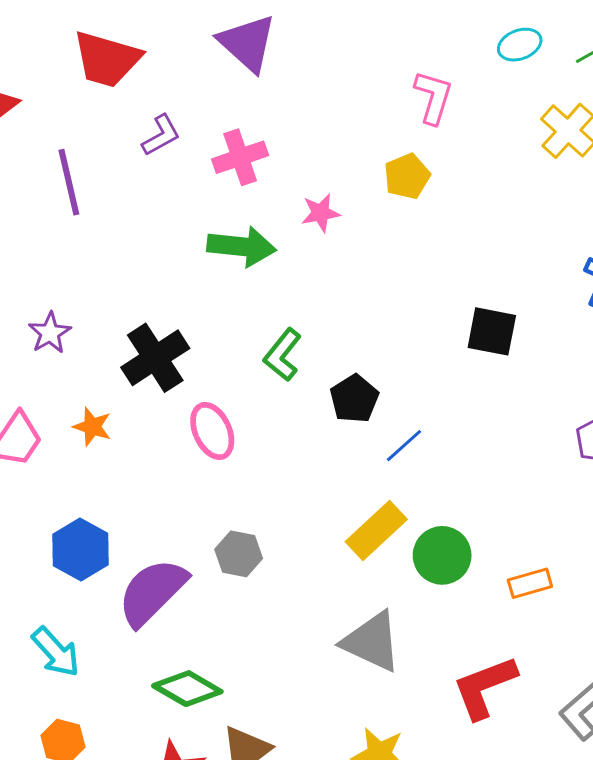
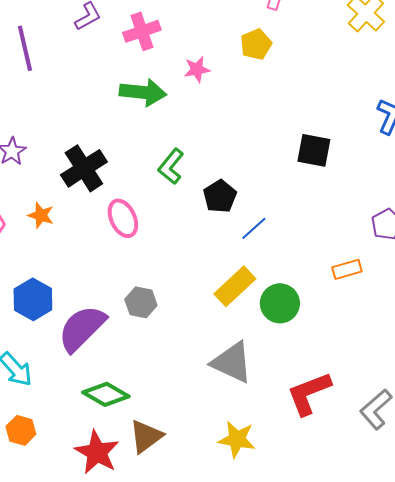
orange rectangle: (530, 583) -> (347, 269), moved

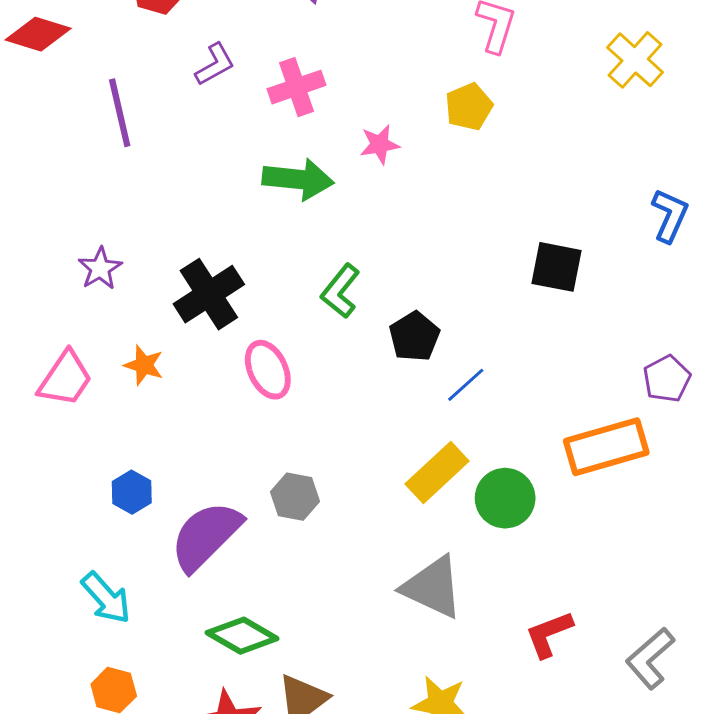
orange rectangle: (347, 269) -> (606, 447), size x1.8
blue hexagon: (33, 299) -> (132, 492), size x0.7
red L-shape: (309, 393) -> (549, 634), size x0.7

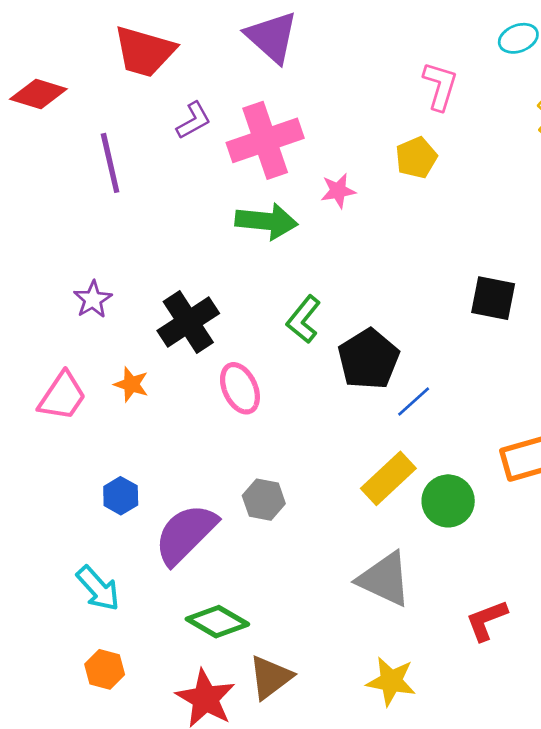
pink cross: (297, 87) -> (265, 140), size x1.5
black pentagon: (414, 336) -> (369, 359), size x1.4

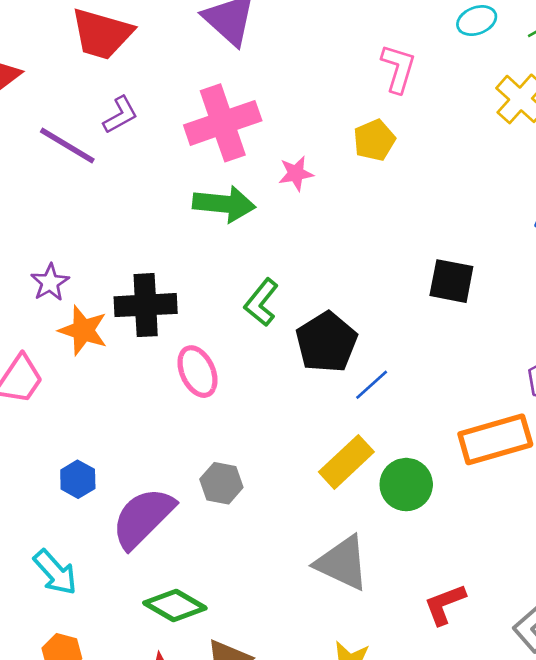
purple L-shape: (194, 120) -> (120, 115), moved
purple line: (110, 163) -> (67, 146), turned -46
black cross: (188, 322) -> (146, 305), turned 30
orange star: (131, 384) -> (83, 330), moved, size x1.4

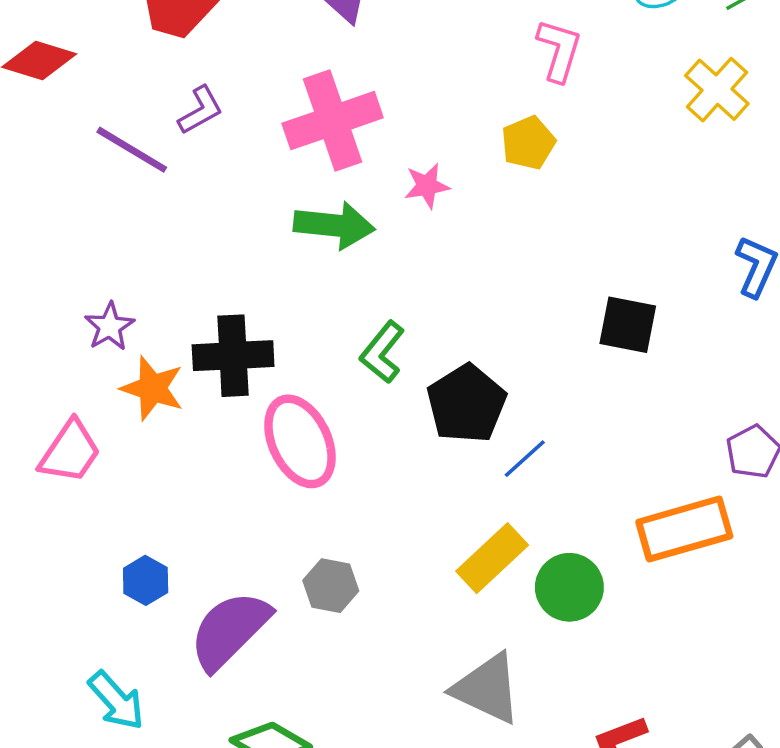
pink ellipse: (197, 372) -> (300, 441), size x1.4

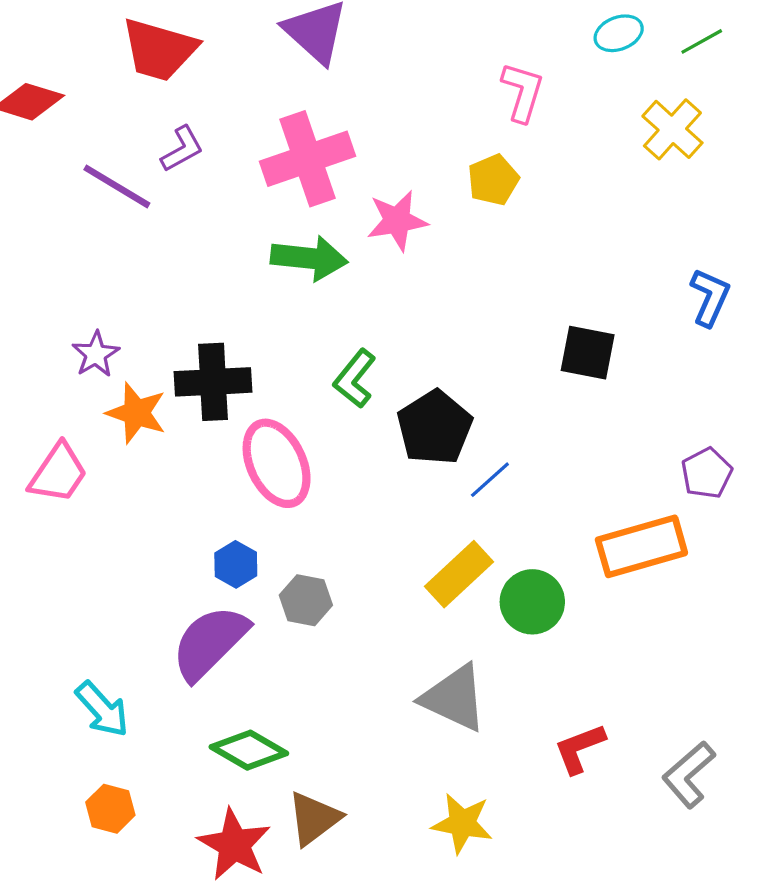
pink star: (427, 186) -> (397, 221), size x1.4
blue hexagon: (146, 580) -> (236, 564), moved

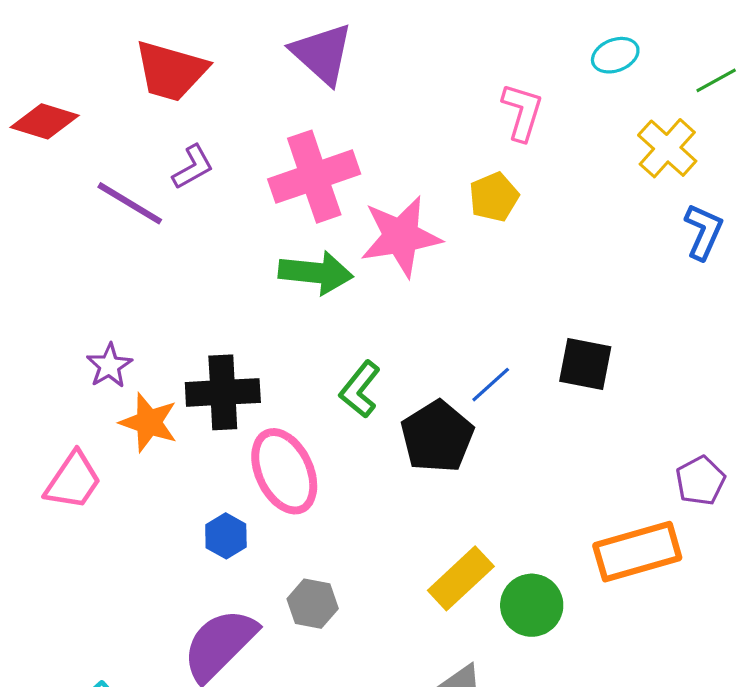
green line: (702, 41) -> (716, 80), moved
pink star: (397, 221) -> (401, 236), size x1.4
blue L-shape: (710, 297) -> (703, 232), moved
blue line: (490, 480) -> (491, 385), moved
blue hexagon: (236, 564) -> (226, 536), moved

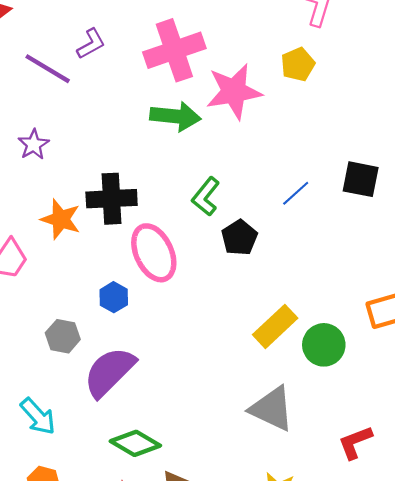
purple star: (109, 366) -> (34, 145), moved
black pentagon: (437, 437) -> (239, 238), moved, size x0.7
gray hexagon: (313, 604) -> (63, 336), moved

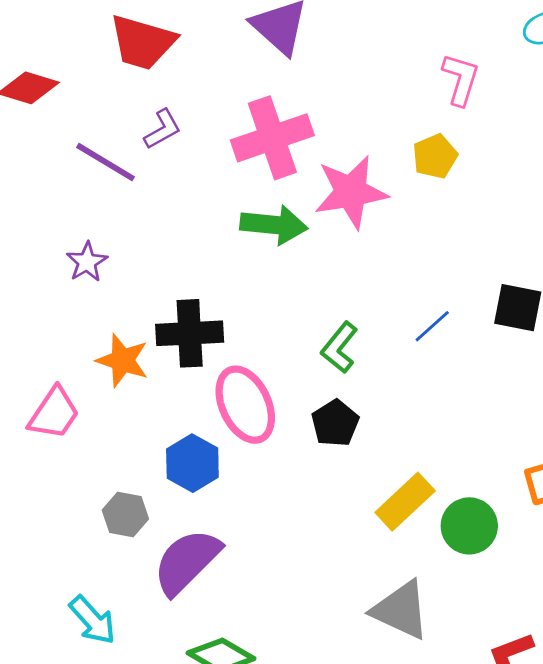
green L-shape: (206, 196) -> (339, 348), moved
black pentagon: (239, 238) -> (335, 423), moved
blue hexagon: (114, 297) -> (192, 463), size x1.4

